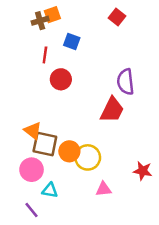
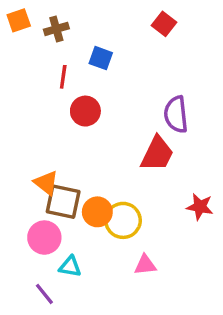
orange square: (52, 15) -> (19, 20), moved
red star: (143, 171) -> (200, 207), moved

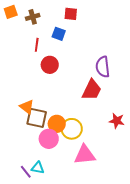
red square: (164, 24) -> (71, 14), moved, turned -32
pink circle: (44, 238) -> (49, 139), moved
pink triangle: (145, 265) -> (85, 155), size x1.6
cyan triangle: (70, 267) -> (38, 168), moved

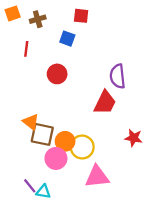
red line: (37, 45) -> (26, 49), moved
purple line: (26, 172) -> (30, 186), moved

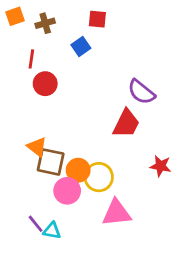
blue square: (67, 39) -> (81, 47), turned 35
red circle: (57, 74) -> (45, 84), moved
purple semicircle: (118, 76) -> (141, 92), turned -45

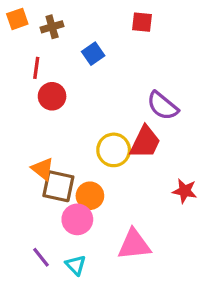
red square: (97, 19) -> (142, 22), moved
yellow circle: (99, 177) -> (114, 150), moved
cyan triangle: (52, 231) -> (76, 265), moved, turned 36

